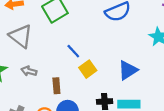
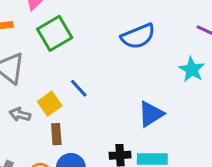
yellow square: (88, 69) -> (50, 104), moved

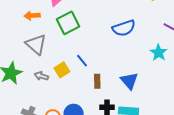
blue triangle: (151, 114) -> (129, 81), turned -42
brown rectangle: (56, 134) -> (97, 81), moved

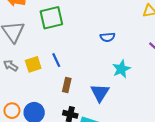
blue semicircle: (124, 28) -> (107, 37), size x0.6
cyan star: (159, 53) -> (121, 69), moved

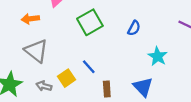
green square: (51, 18) -> (90, 22), moved
blue semicircle: (107, 37) -> (134, 28), turned -40

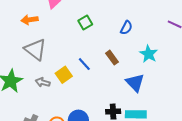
green square: (90, 22) -> (85, 23), size x0.6
brown rectangle: (107, 89) -> (112, 58), moved, turned -32

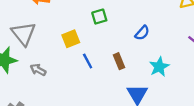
gray triangle: (35, 50) -> (24, 34), moved
yellow square: (64, 75) -> (71, 39), moved

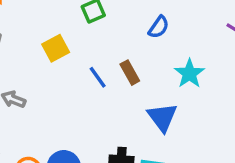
blue line: (88, 61) -> (98, 77), moved

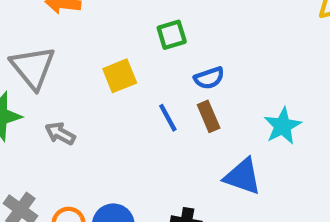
blue semicircle: (159, 27) -> (209, 78), moved, turned 30
blue triangle: (162, 117) -> (243, 176), turned -40

